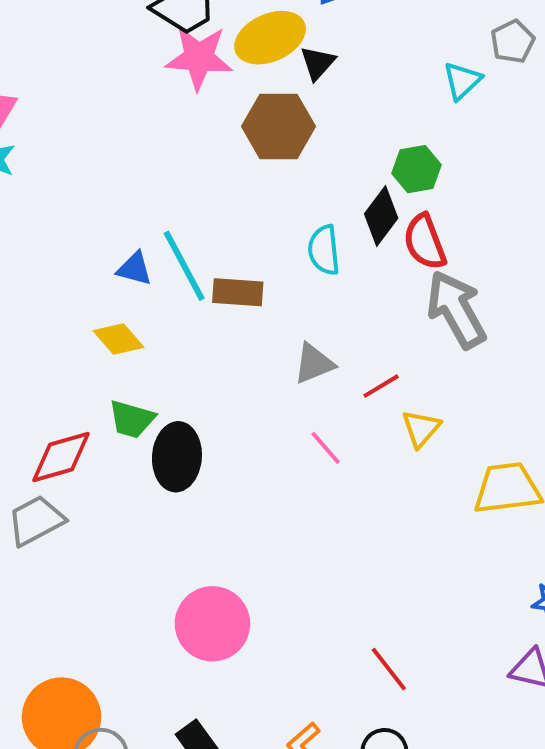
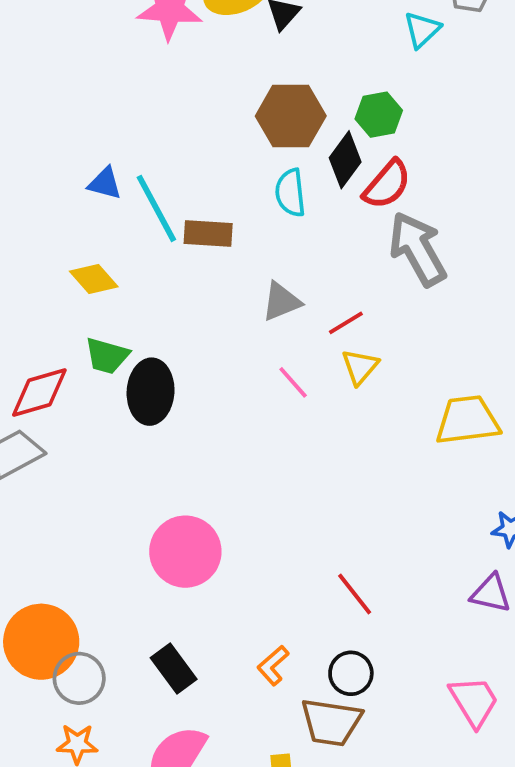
brown hexagon: (279, 126) -> (291, 116), moved
red semicircle: (425, 242) -> (387, 184), turned -118
blue triangle: (135, 269) -> (105, 183), moved
yellow triangle: (421, 428) -> (360, 367), moved

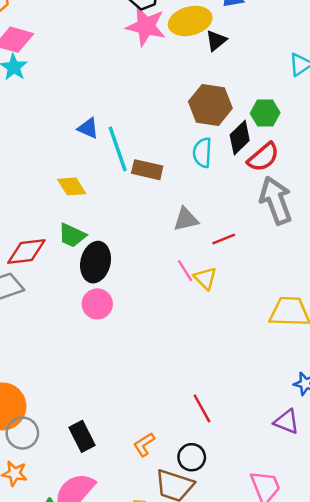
yellow triangle: (360, 367) -> (205, 278), moved, turned -35
pink circle: (185, 552) -> (97, 304), moved, size x0.7

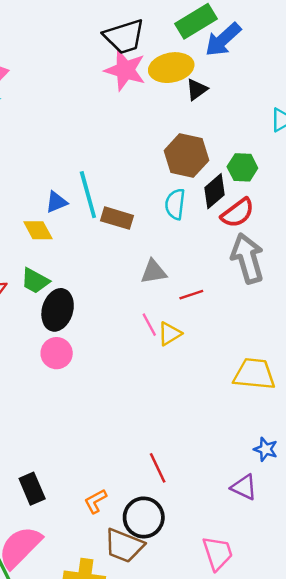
blue triangle: (88, 128) -> (56, 202), moved, turned -50
yellow triangle: (205, 278) -> (170, 334), turned 40
black circle: (192, 457) -> (144, 517), size x1.4

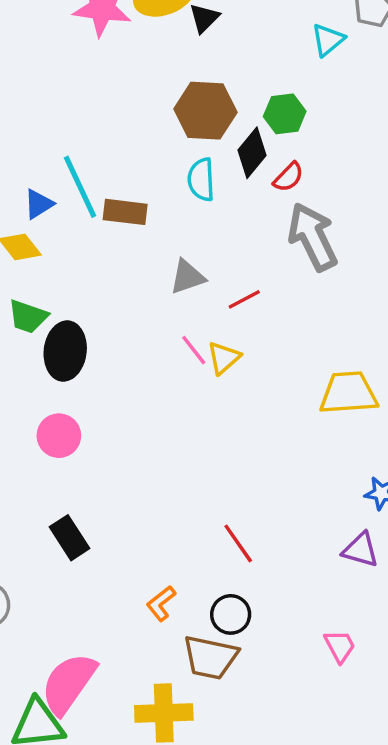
red semicircle: (238, 213) -> (288, 177), size x0.7
pink circle: (57, 353) -> (59, 436), moved
black rectangle: (32, 489) -> (70, 538), moved
black circle: (144, 517) -> (231, 614), size x0.7
pink trapezoid: (218, 553) -> (340, 646), size x0.7

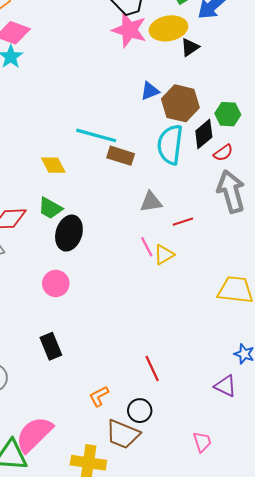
cyan semicircle: (201, 180) -> (170, 145), size x1.5
cyan line: (80, 187) -> (96, 135), turned -60
blue triangle: (39, 204) -> (150, 91), moved

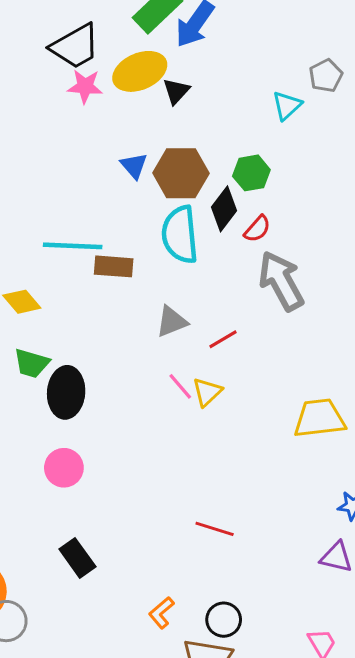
pink star: (129, 30) -> (85, 86), size x0.7
blue triangle: (150, 91) -> (134, 166), turned -36
red line: (152, 368) -> (215, 529), moved, turned -35

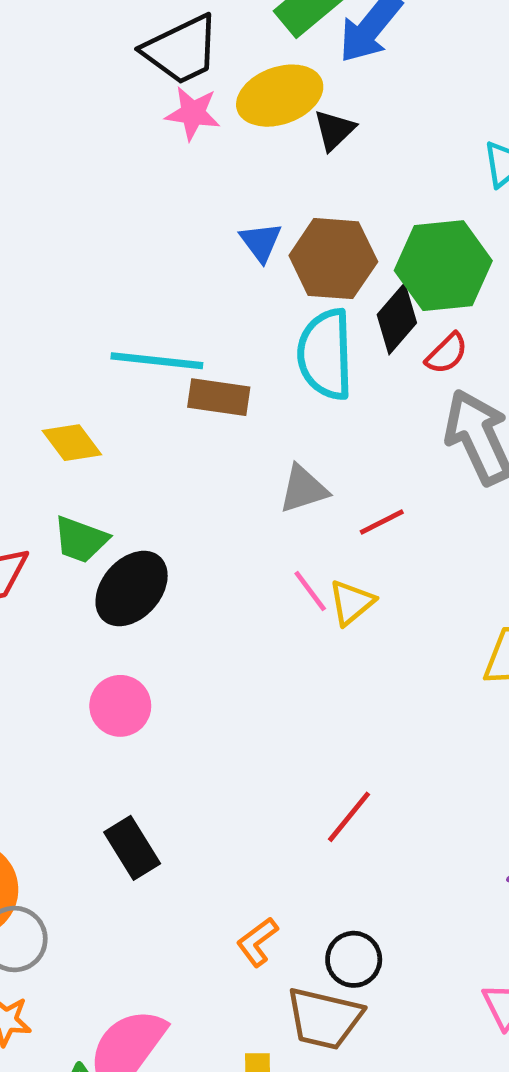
green hexagon: (251, 173) -> (443, 266), size x1.6
black ellipse: (66, 392) -> (132, 589), turned 33
red line: (215, 529) -> (349, 817), turned -72

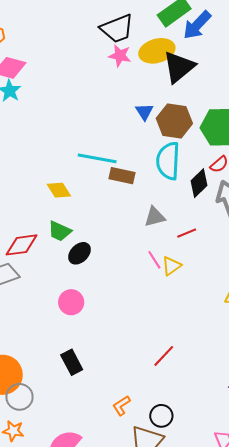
black triangle: (334, 130) -> (179, 67), size x1.8
black diamond: (397, 319) -> (199, 183), moved
black ellipse: (132, 589) -> (79, 253), size x0.7

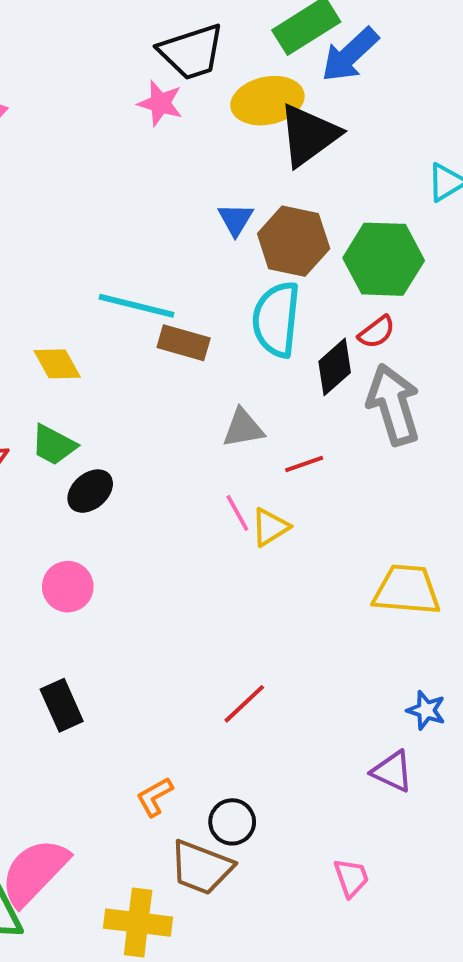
pink star: (120, 56) -> (160, 103), moved

